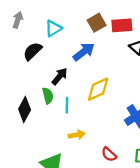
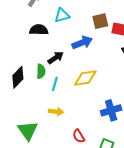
black semicircle: (33, 51) -> (39, 30), turned 30

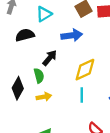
blue arrow: (82, 43) -> (72, 35), turned 30
cyan line: (55, 84) -> (82, 95), moved
yellow arrow: (56, 112) -> (44, 97), moved

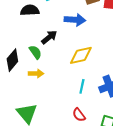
green semicircle: (39, 76) -> (35, 52), turned -32
cyan line: (82, 95) -> (82, 86), moved

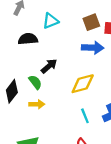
blue arrow: (75, 20) -> (93, 48), moved
cyan line: (82, 86) -> (85, 116), turned -32

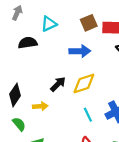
blue arrow: (93, 48) -> (80, 51), moved
black arrow: (49, 66) -> (58, 84), moved
green semicircle: (35, 82) -> (19, 124), moved

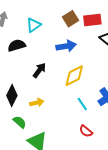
black arrow: (58, 84) -> (39, 70), moved

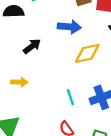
yellow diamond: (74, 76) -> (87, 53), moved

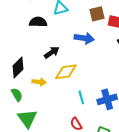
yellow diamond: (87, 53) -> (66, 72), moved

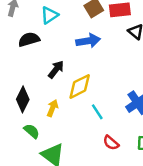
yellow arrow: (39, 82) -> (52, 108), turned -56
cyan line: (81, 97) -> (97, 112), moved

